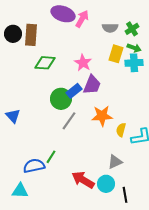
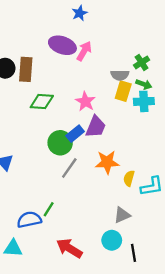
gray semicircle: (110, 28) -> (120, 75), moved
red arrow: (83, 180) -> (69, 248), moved

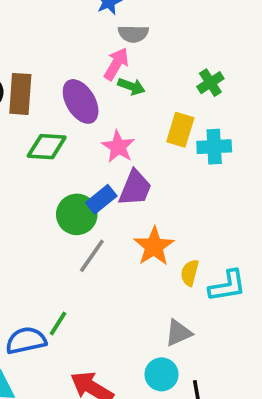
purple ellipse: (62, 45) -> (81, 101), moved, turned 40
gray semicircle: (120, 75) -> (133, 34), moved
green arrow: (144, 84) -> (131, 86), moved
orange star: (107, 162) -> (154, 246), turned -30

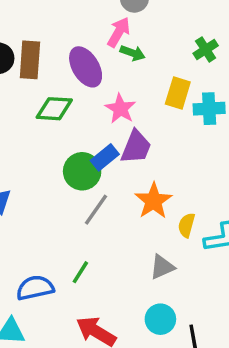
green line: (58, 324) -> (80, 272), moved
gray triangle: (178, 333) -> (162, 267), moved

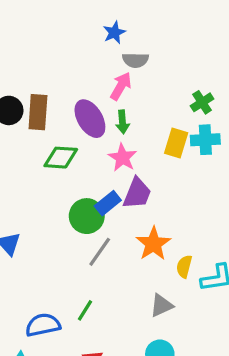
green arrow: (133, 53) -> (122, 122), moved, turned 65
cyan cross: (209, 109) -> (205, 140), moved

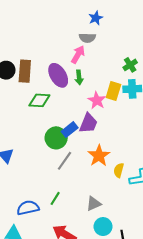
blue star: (114, 32) -> (96, 18), moved
pink star: (122, 158) -> (97, 100), moved
gray triangle: (161, 305) -> (94, 204), moved

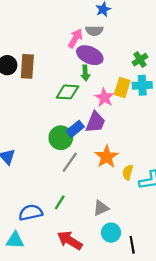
pink arrow: (78, 54) -> (75, 38), moved
purple ellipse: (58, 75) -> (90, 55), moved, turned -35
green diamond: (39, 100) -> (67, 92), moved

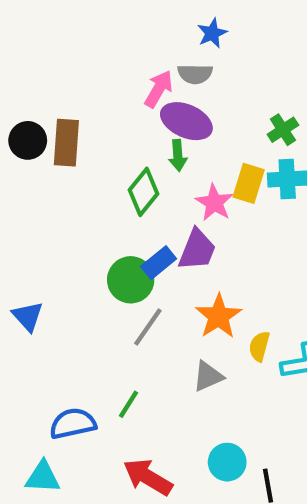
green diamond: (67, 92) -> (144, 192), turned -55
gray triangle: (101, 208) -> (208, 376), moved

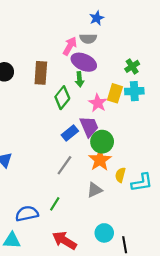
brown rectangle: (66, 143) -> (41, 73), moved
purple trapezoid: (197, 250) -> (89, 127), turned -45
green circle: (131, 280) -> (102, 142), moved

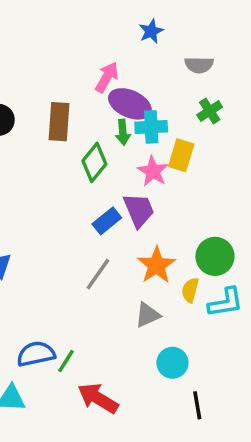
gray semicircle: (88, 39) -> (199, 65), moved
cyan cross: (134, 91) -> (151, 127), moved
green circle: (102, 142) -> (215, 256), moved
green line: (55, 204) -> (66, 361), moved
cyan circle: (104, 233) -> (172, 363), moved

